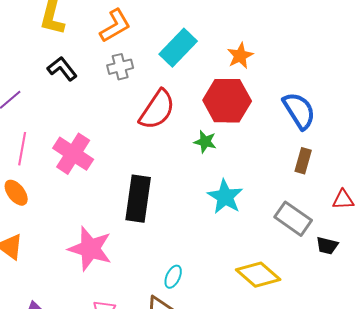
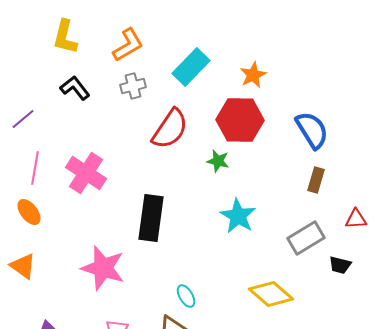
gray rectangle: (293, 219) -> (306, 238), turned -66
cyan ellipse: (173, 277) -> (186, 296), turned -55

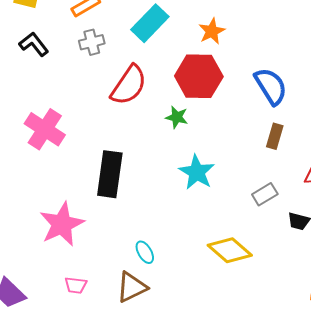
gray rectangle: (306, 238) -> (265, 194), size x0.7
pink star: (103, 268) -> (62, 224), turned 30

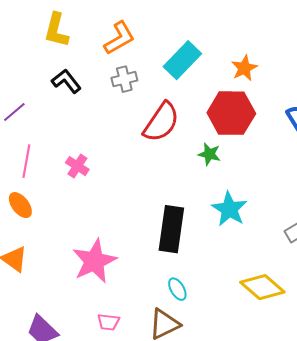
pink cross: (45, 129) -> (77, 166), size x0.6
black rectangle: (110, 174) -> (171, 229), moved

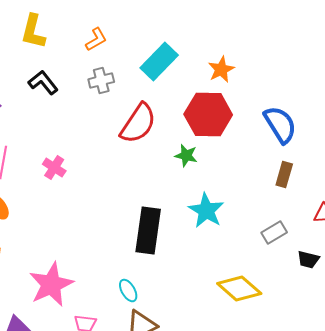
orange L-shape: (119, 38) -> (96, 40), size x0.7
pink star: (94, 261) -> (51, 285), moved
cyan ellipse: (177, 289) -> (128, 291), moved

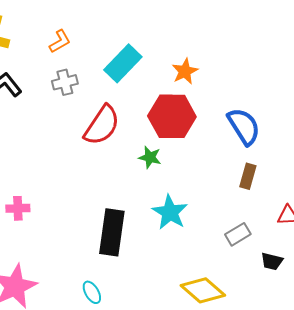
pink cross: (54, 168) -> (18, 208), moved, turned -35

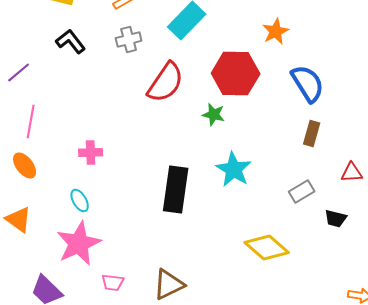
orange star: (185, 71) -> (276, 31), moved
pink cross: (18, 208) -> (91, 152), moved
cyan ellipse: (92, 292) -> (80, 200), moved

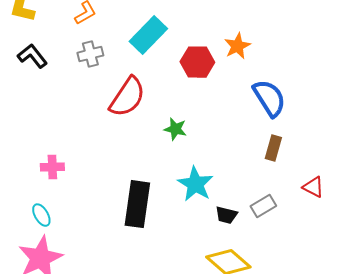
red hexagon: (236, 73) -> (197, 62), moved, size x0.7
red triangle: (352, 172) -> (313, 187), turned 30
black trapezoid: (336, 218) -> (226, 215), moved

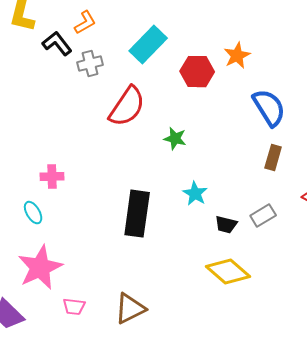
black L-shape: (32, 56) -> (57, 44), moved
cyan star: (195, 184) -> (195, 194), size x0.7
cyan ellipse: (41, 215) -> (33, 213), moved

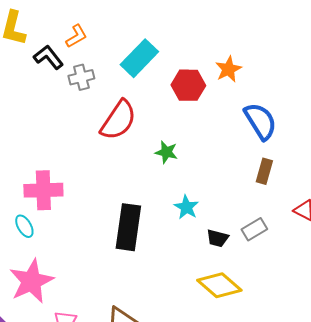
pink cross: (52, 177) -> (43, 190), size x1.6

